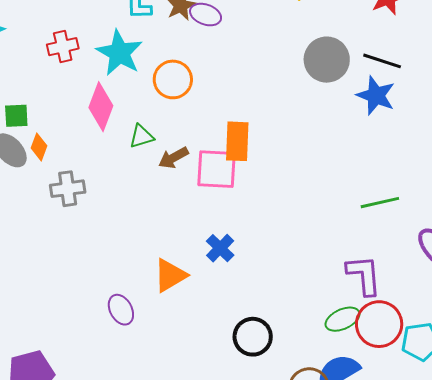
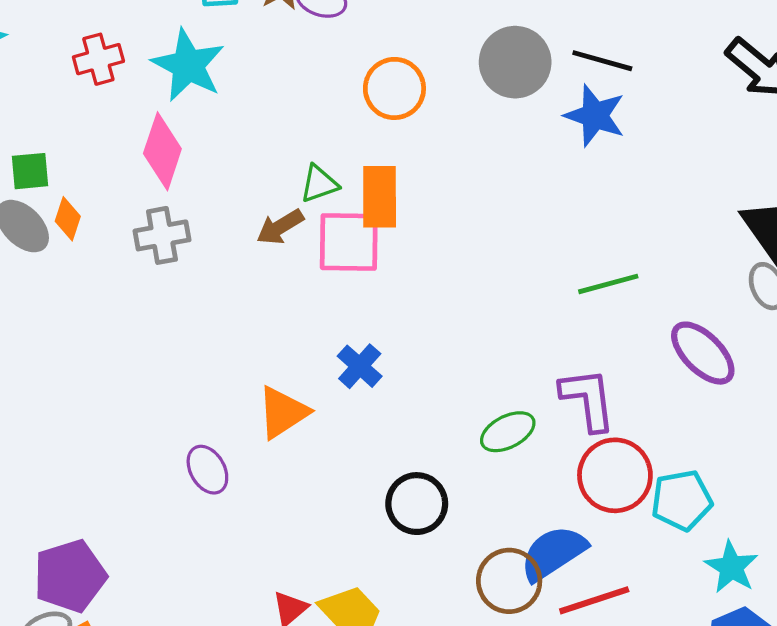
orange circle: (173, 79) -> (394, 88), moved
green triangle: (141, 136) -> (319, 184), moved
gray cross: (68, 189) -> (162, 235), moved
green ellipse: (342, 319) -> (508, 432), moved

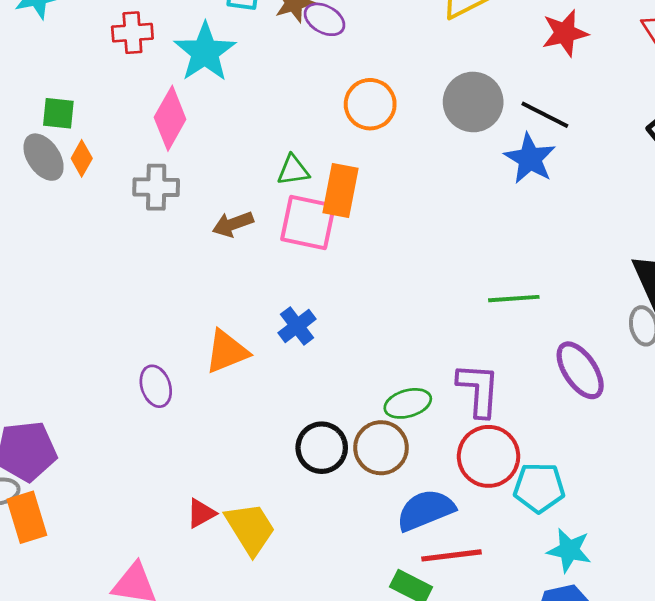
brown arrow: (280, 227) -> (233, 224), moved
cyan star: (731, 567) -> (569, 550), turned -30
brown circle: (509, 581) -> (381, 448), moved

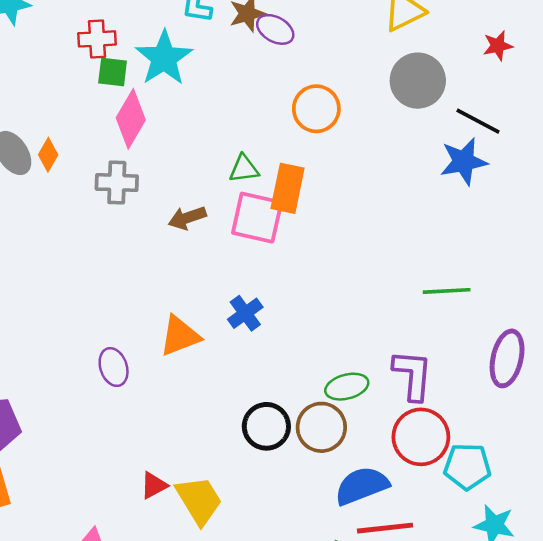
red star: (565, 33) -> (498, 46), size x0.7
gray circle: (473, 102) -> (418, 81), moved
green square: (58, 113) -> (113, 72), moved
blue star: (530, 159) -> (464, 161), turned 30
purple ellipse: (580, 370) -> (507, 358), turned 46

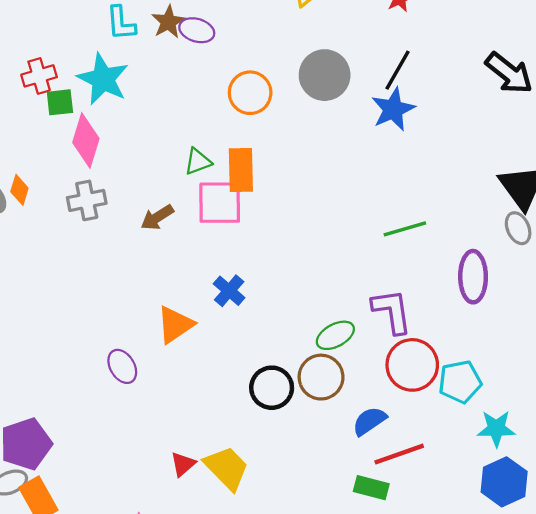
gray circle: (418, 81) -> (325, 75), moved
black line: (478, 121) -> (398, 70), turned -75
blue semicircle: (362, 486) -> (369, 421), size x0.7

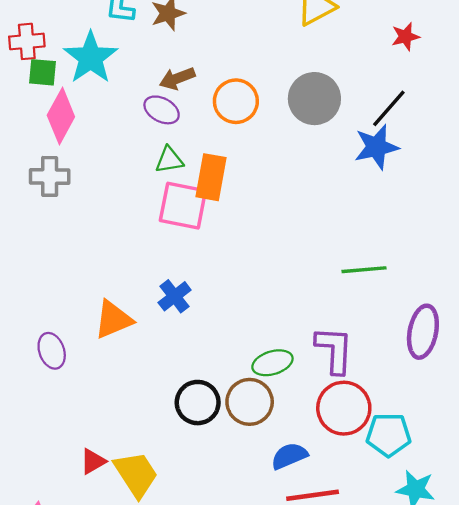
purple ellipse: (197, 30) -> (162, 110), moved
brown arrow: (157, 217) -> (177, 78), moved

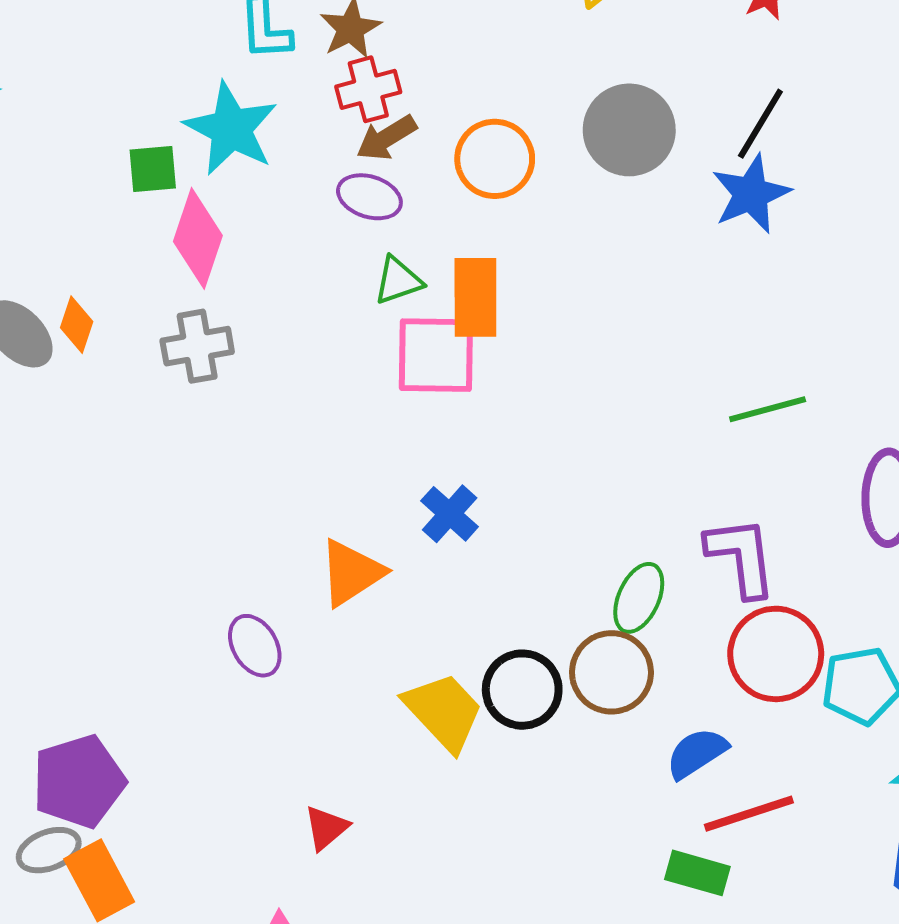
red cross: (27, 41) -> (368, 89), moved
green ellipse: (272, 363) -> (639, 598), turned -39
red triangle: (93, 461) -> (326, 828), moved
yellow trapezoid: (136, 474) -> (444, 712), moved

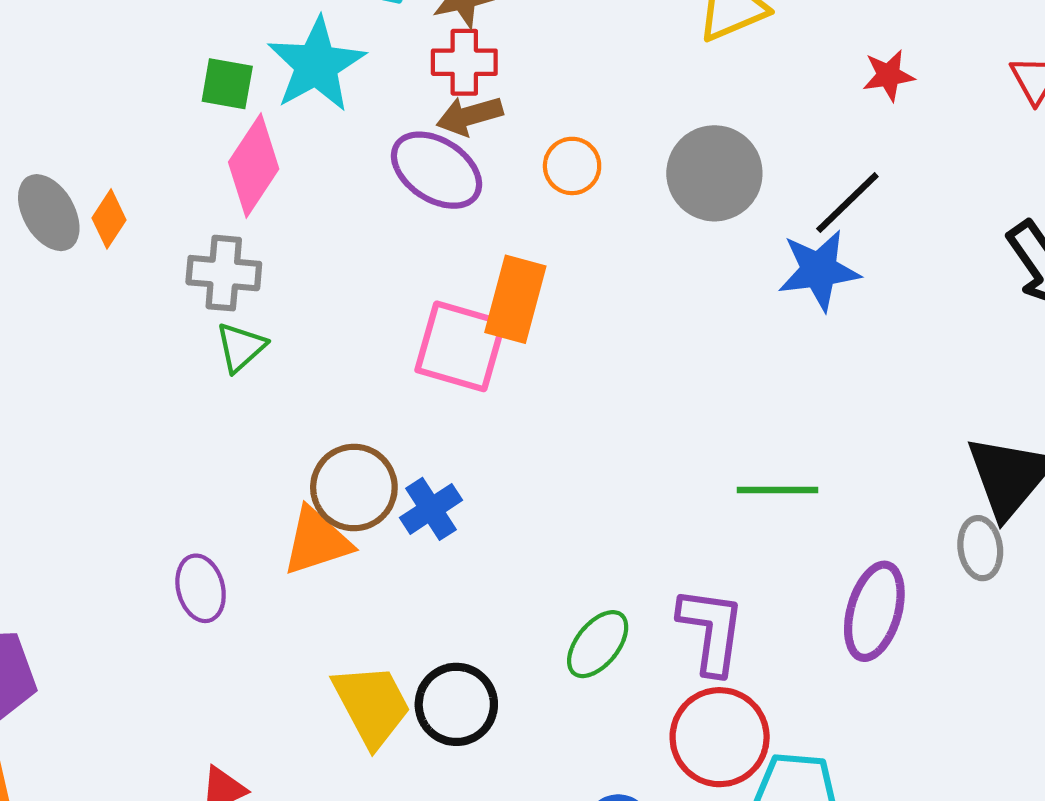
orange circle: (495, 159) -> (572, 166), size x0.7
purple ellipse: (369, 197) -> (436, 170), size x1.4
green triangle: (398, 281) -> (241, 347), moved, turned -38
brown circle: (611, 672) -> (354, 488), moved

